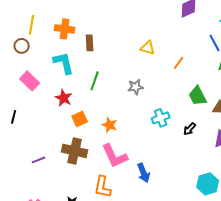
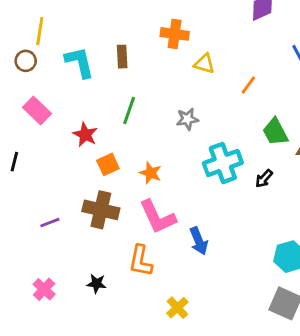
orange cross: (65, 29) -> (175, 34), moved
cyan L-shape: (64, 63) -> (80, 62), moved
cyan cross: (161, 118) -> (223, 163), size x1.5

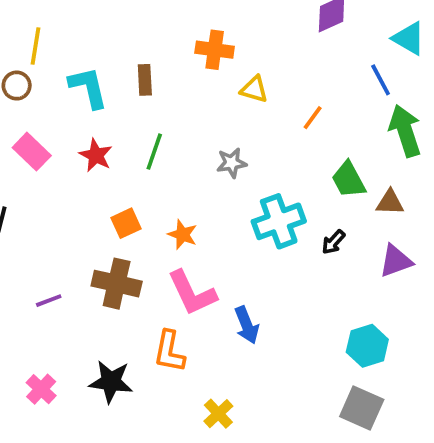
red star: (85, 135) -> (96, 155), moved
black star: (97, 284) -> (111, 382), size x1.6

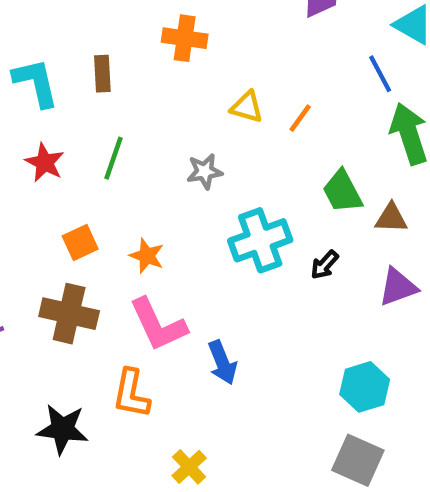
yellow triangle: (254, 89) -> (247, 107), moved

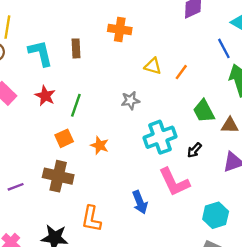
green line: (114, 158) -> (76, 105), moved
pink L-shape: (158, 325) -> (174, 182), moved

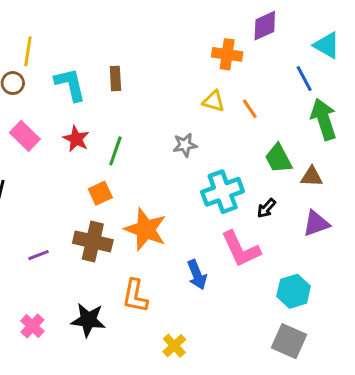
orange cross: (120, 29) -> (227, 54), moved
orange line: (181, 72) -> (250, 109), turned -70
orange star: (100, 145) -> (146, 229), moved, size x1.8

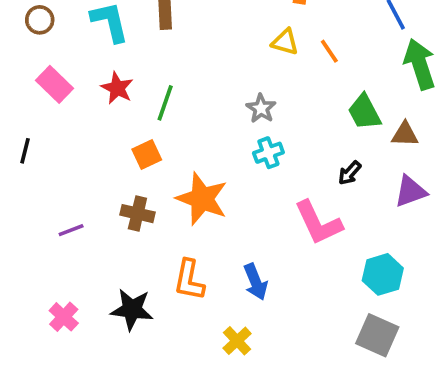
gray star: (185, 145) -> (261, 108), moved, turned -30
cyan cross: (223, 192) -> (268, 153), moved, size x0.6
brown cross: (93, 241) -> (137, 214), size x0.7
blue arrow: (197, 275) -> (256, 282), moved

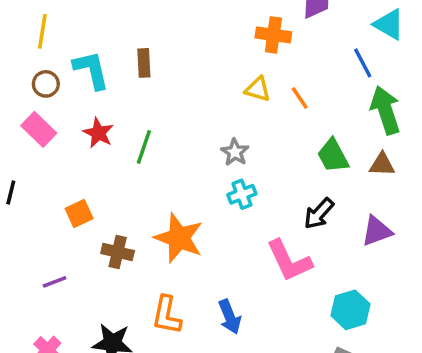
brown circle: (40, 20) -> (46, 84), moved
brown triangle: (405, 134) -> (382, 164), moved
orange square: (147, 155) -> (79, 214), moved
black arrow: (350, 173) -> (319, 214), size x1.4
purple line: (71, 230) -> (55, 282), moved

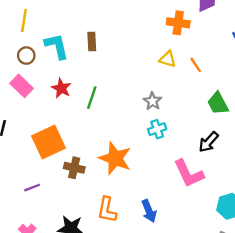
orange square: (79, 214) -> (48, 142), size x1.8

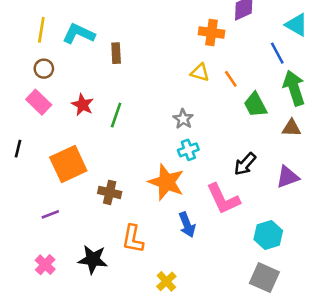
cyan L-shape: (57, 46) -> (79, 34), moved, turned -52
green trapezoid: (218, 103) -> (255, 105), moved
orange star: (115, 158) -> (166, 182), moved
brown cross: (74, 168) -> (110, 192), moved
blue arrow: (149, 211) -> (187, 225), moved

